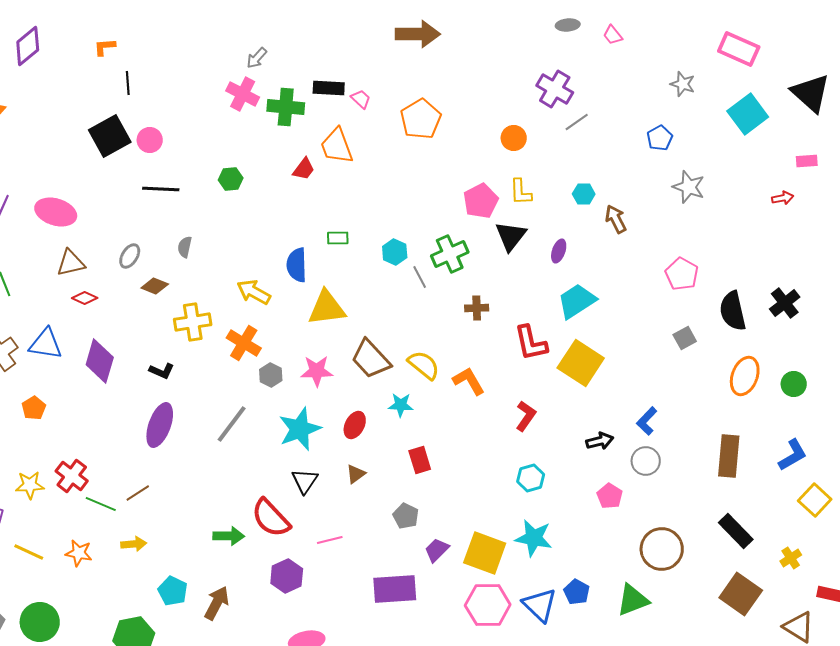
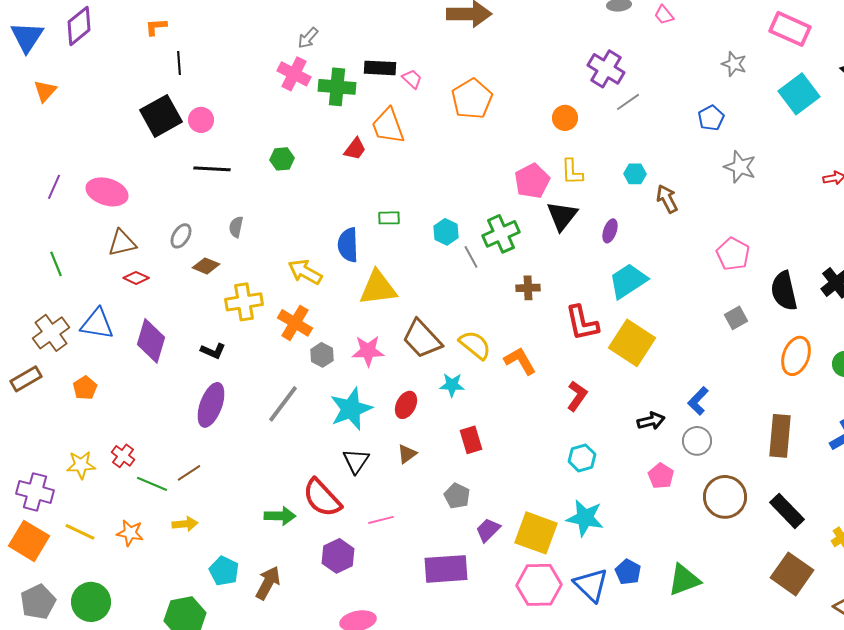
red cross: (72, 476) -> (123, 456), size x0.7
brown circle: (662, 549) -> (725, 497), moved

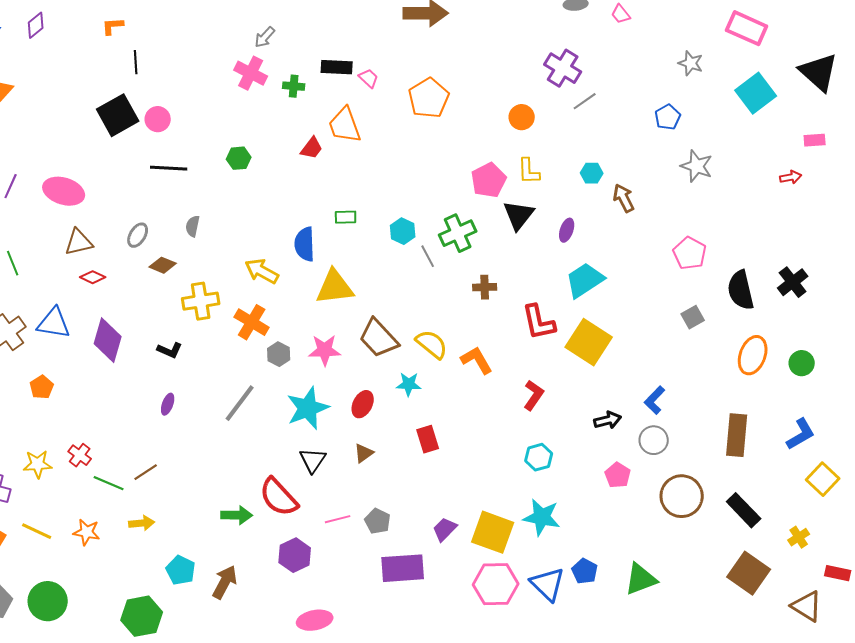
purple diamond: (79, 26) -> (36, 25), size x0.7
green cross: (337, 87) -> (294, 86), size x0.6
purple ellipse: (211, 405) -> (168, 404), size x0.5
gray pentagon: (457, 496) -> (378, 521), moved

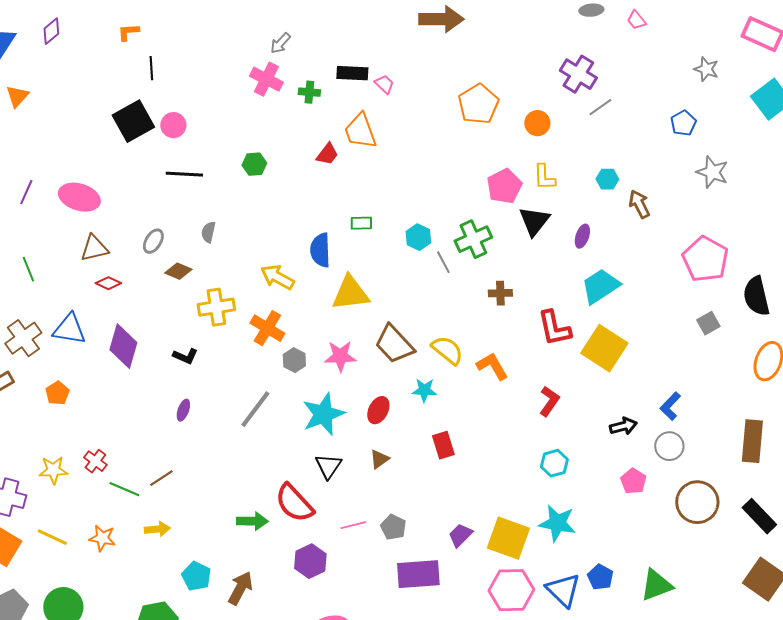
orange pentagon: (429, 98) -> (478, 104), moved
pink pentagon: (690, 253) -> (705, 259), size x1.4

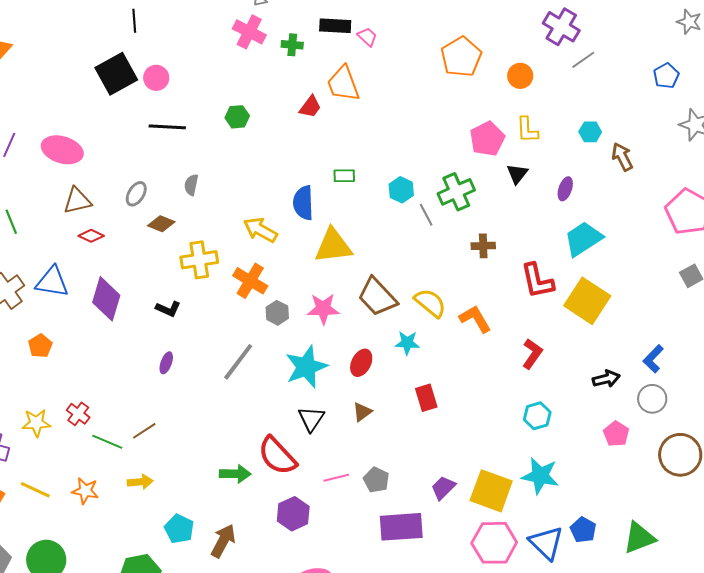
black triangle: (534, 221) -> (517, 174), size x0.7

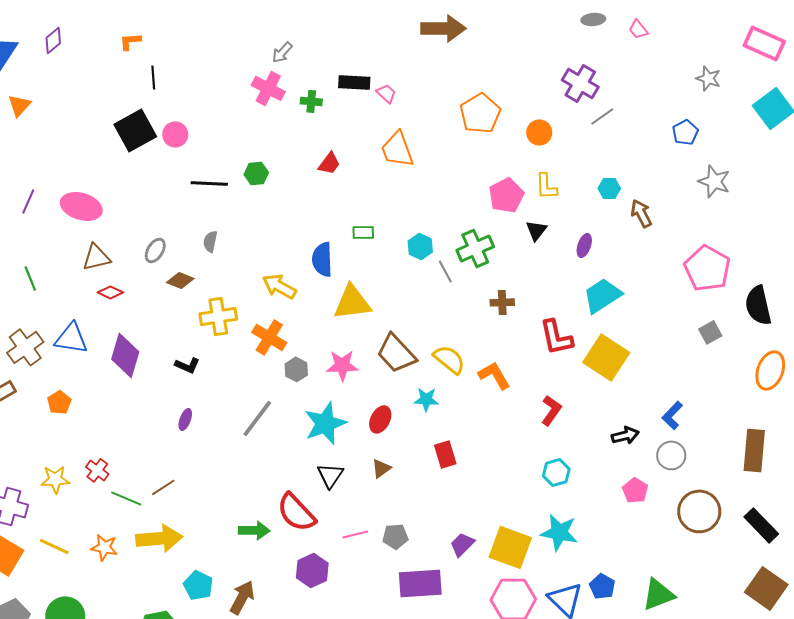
orange trapezoid: (343, 84) -> (397, 149), moved
black line: (167, 127) -> (209, 183), moved
gray pentagon: (376, 480) -> (395, 536), turned -30
yellow arrow: (140, 482) -> (159, 538), size x1.8

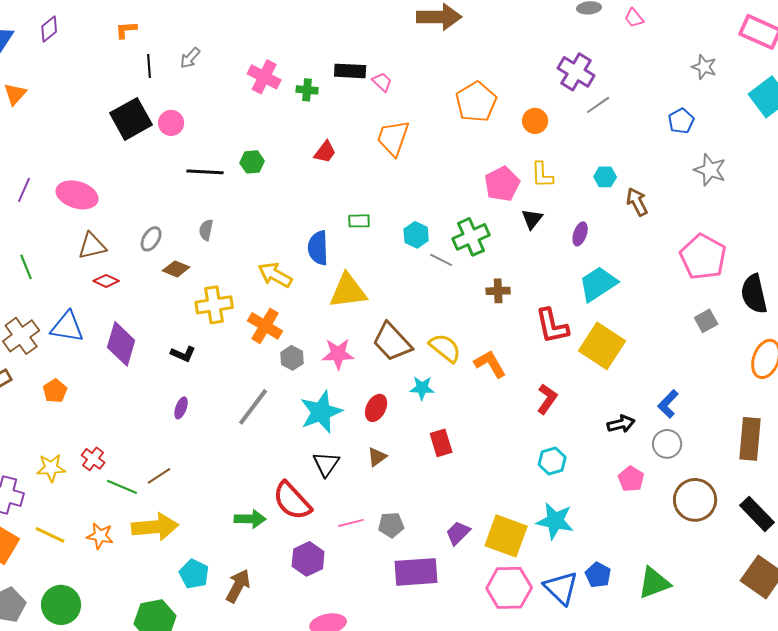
gray arrow: (282, 52) -> (190, 58), moved
orange trapezoid: (397, 149) -> (393, 138), turned 39
gray line: (445, 271) -> (441, 260), turned -35

